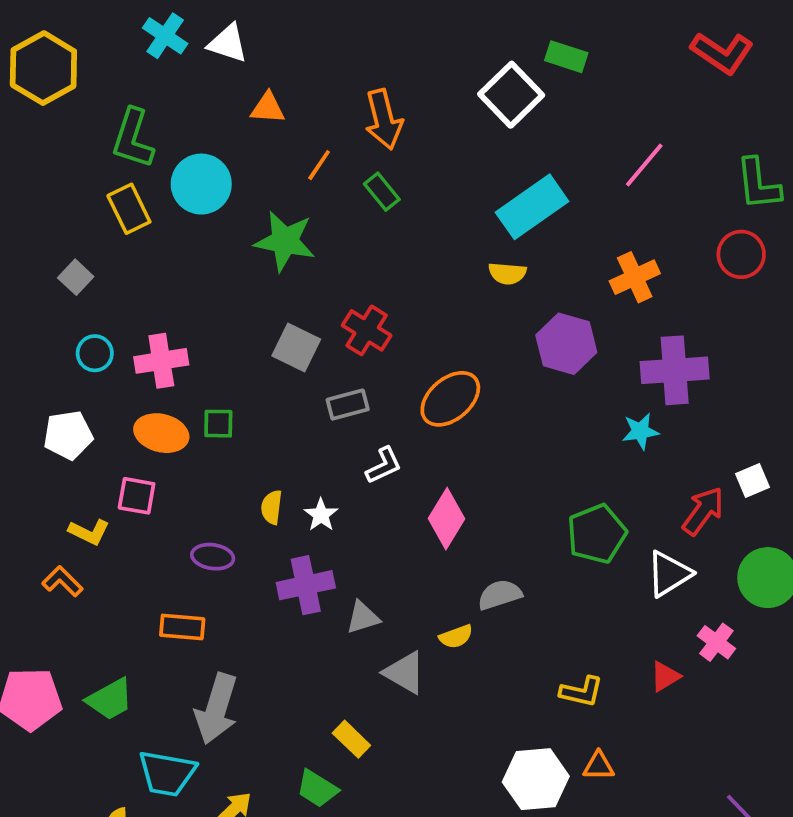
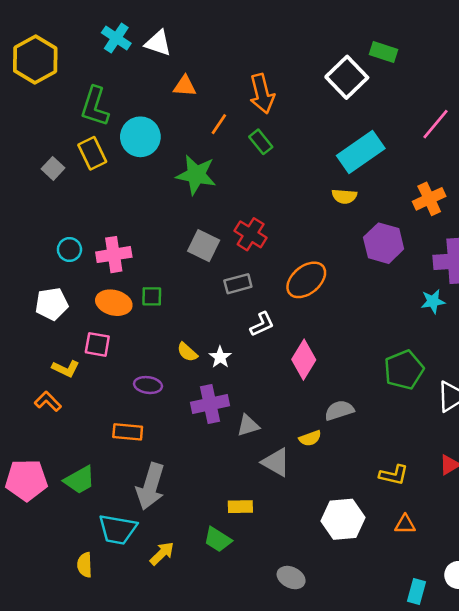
gray square: (76, 277) -> (53, 168), moved
yellow semicircle: (272, 507) -> (187, 352), turned -55
yellow rectangle: (351, 739) -> (240, 507), turned -45
white hexagon: (536, 779) -> (343, 519), moved

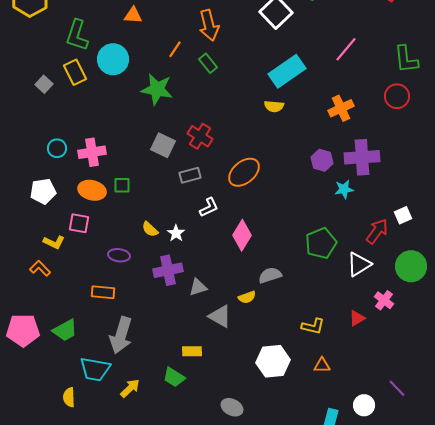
orange triangle: (185, 86) -> (133, 15), moved
purple hexagon: (384, 243) -> (322, 160), moved, size x0.7

